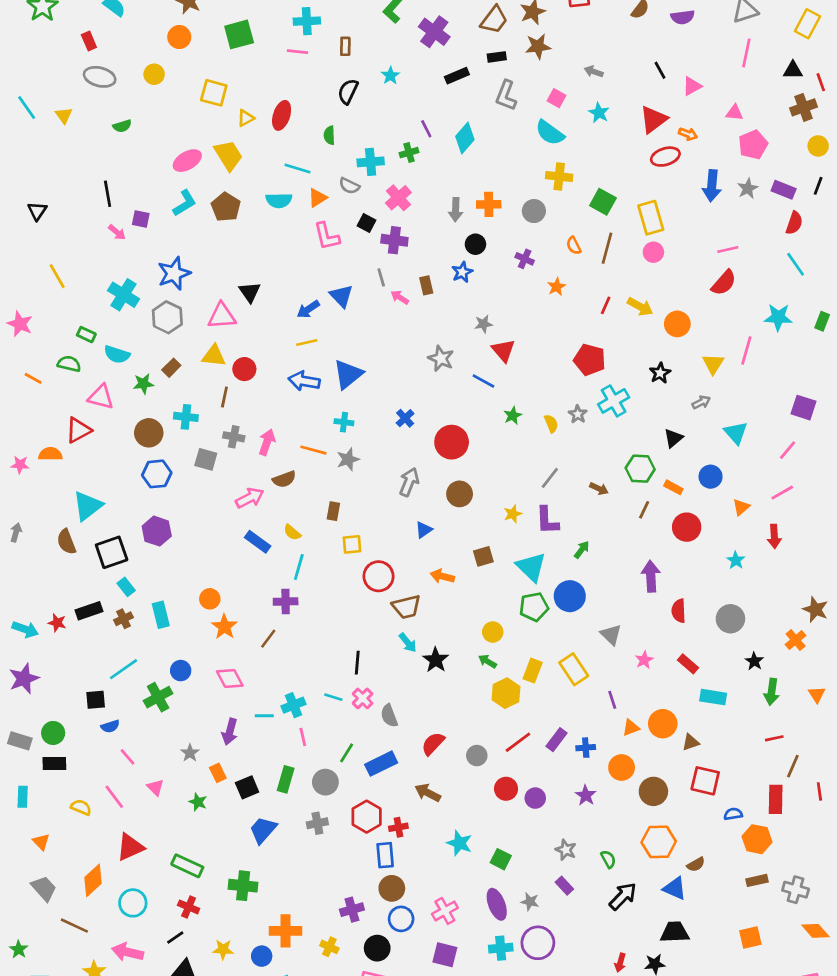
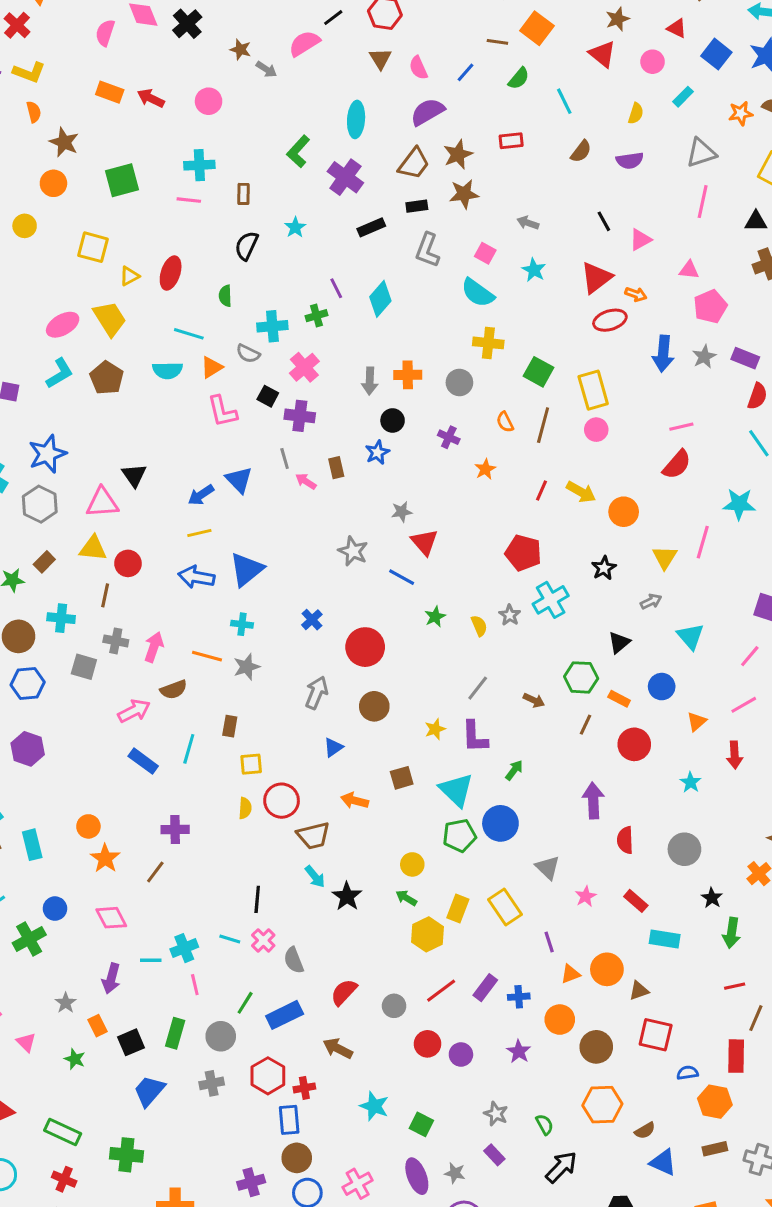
yellow semicircle: (292, 532) -> (245, 808), moved, turned -126
cyan line: (299, 567) -> (189, 749), moved
blue triangle: (675, 888) -> (663, 1162), moved

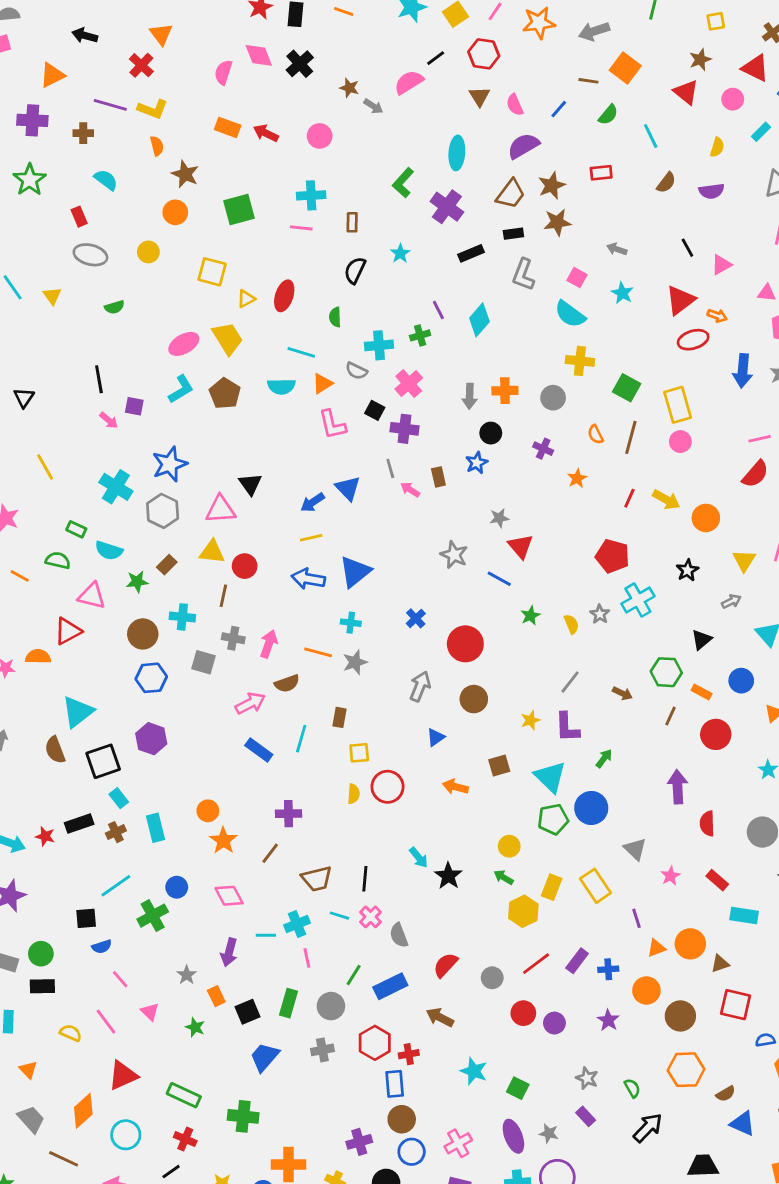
red triangle: (677, 28) -> (755, 68), size x1.5
brown trapezoid: (313, 836) -> (317, 879), moved

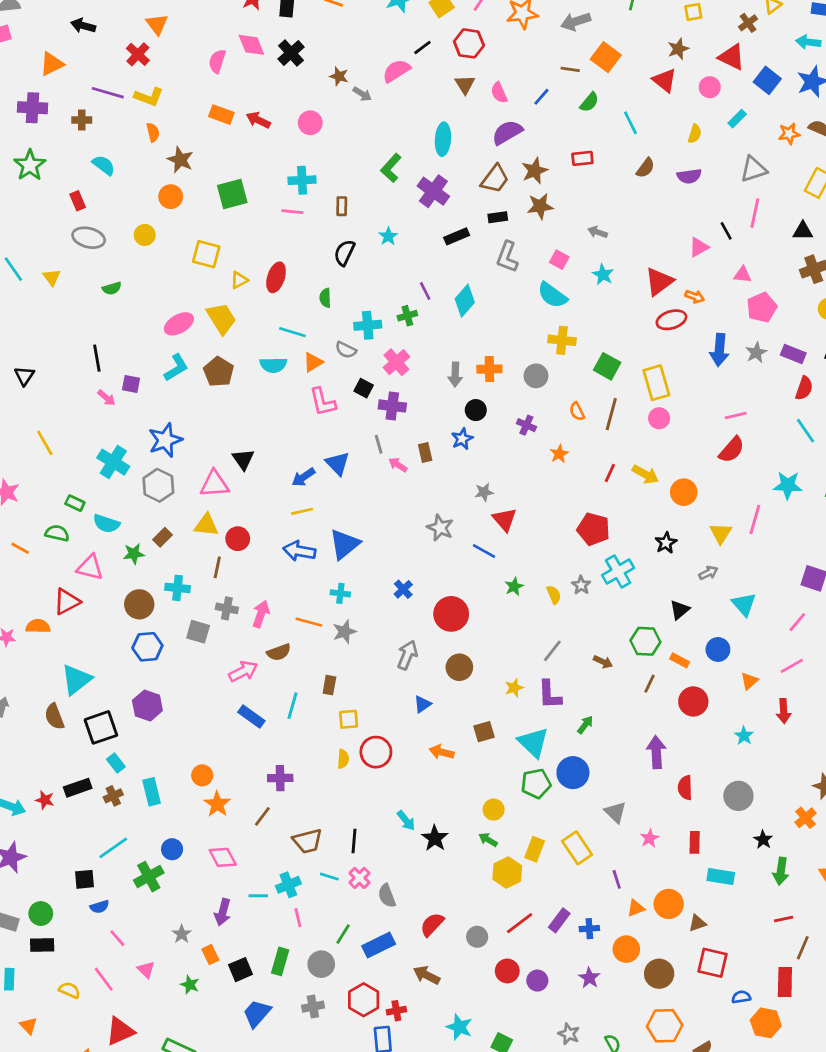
black line: (687, 248) -> (726, 231), moved
red rectangle: (717, 880) -> (695, 842), turned 50

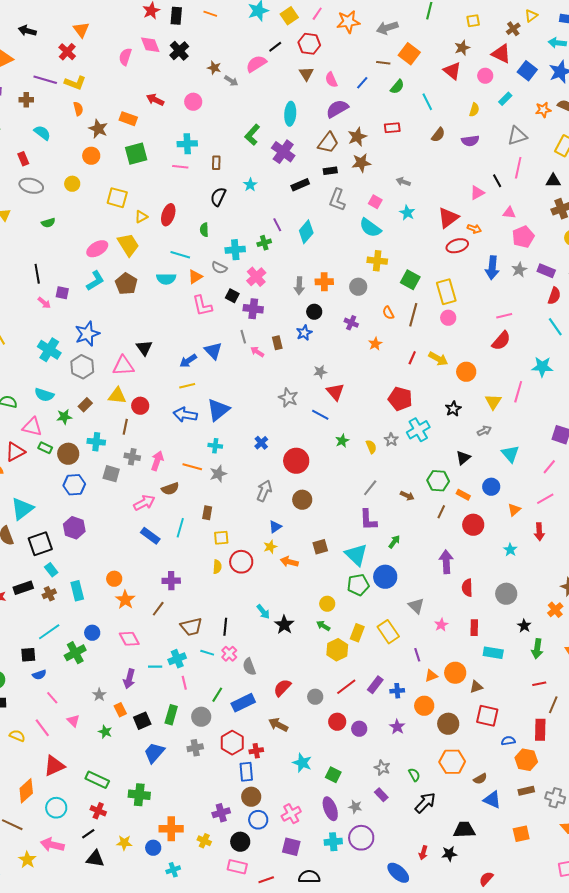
orange rectangle: (221, 115) -> (128, 119), moved
green rectangle: (75, 503) -> (45, 448), moved
yellow star: (514, 688) -> (270, 547), moved

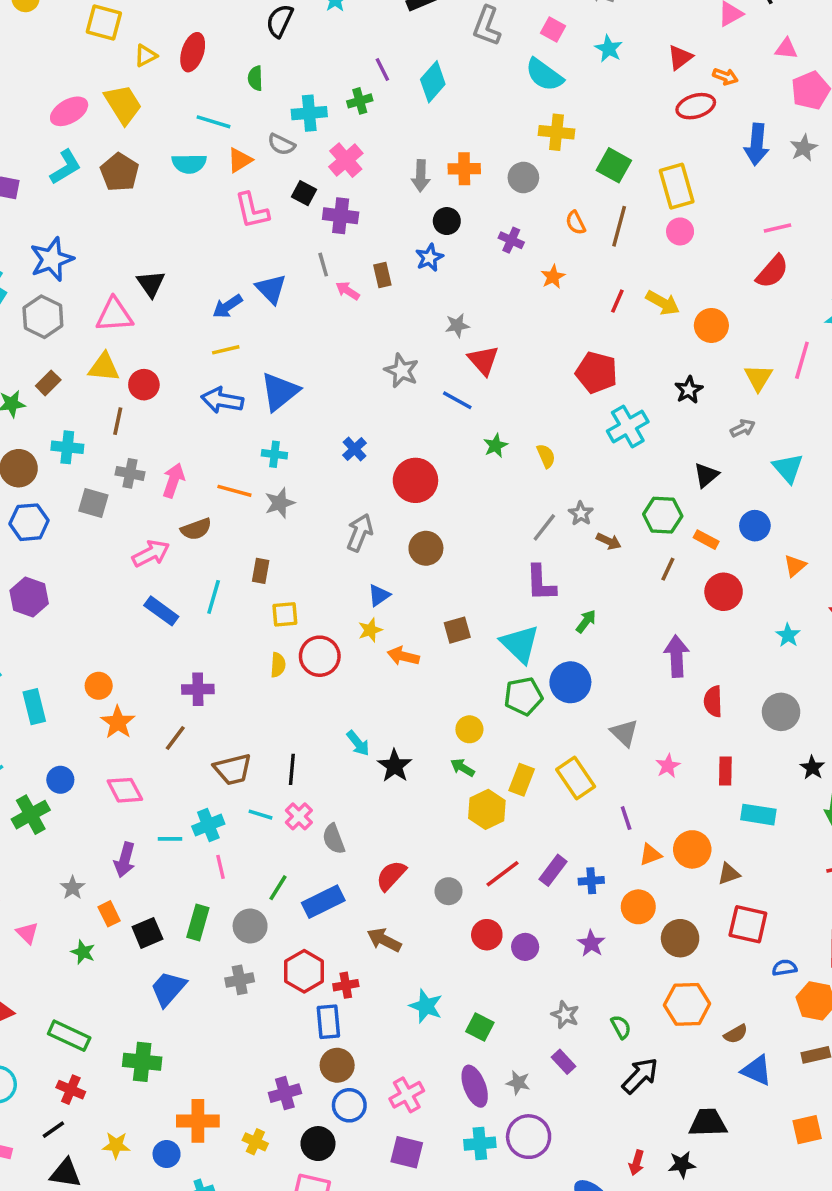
red triangle: (448, 218) -> (680, 57), size x0.7
gray star: (391, 440) -> (581, 513), moved

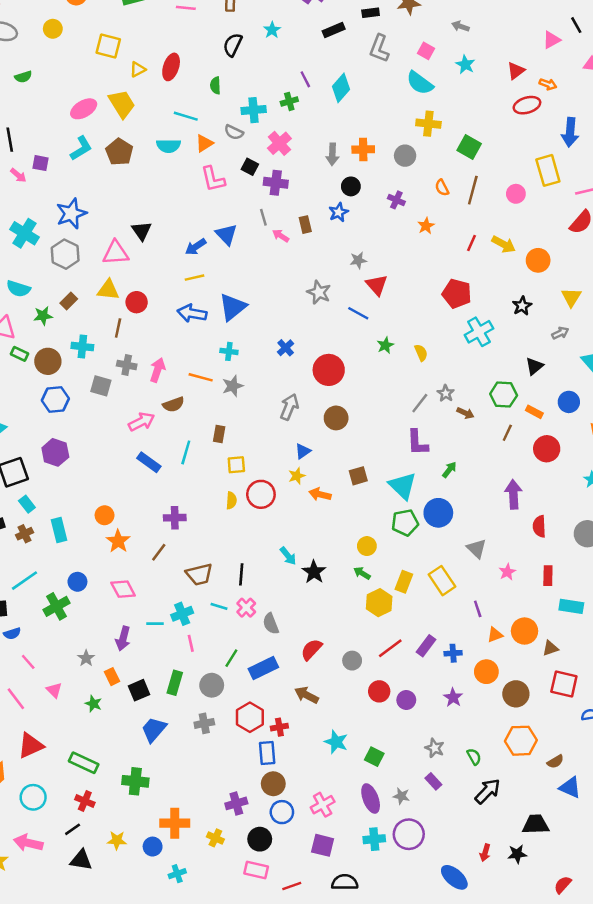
yellow rectangle: (677, 186) -> (548, 170), moved

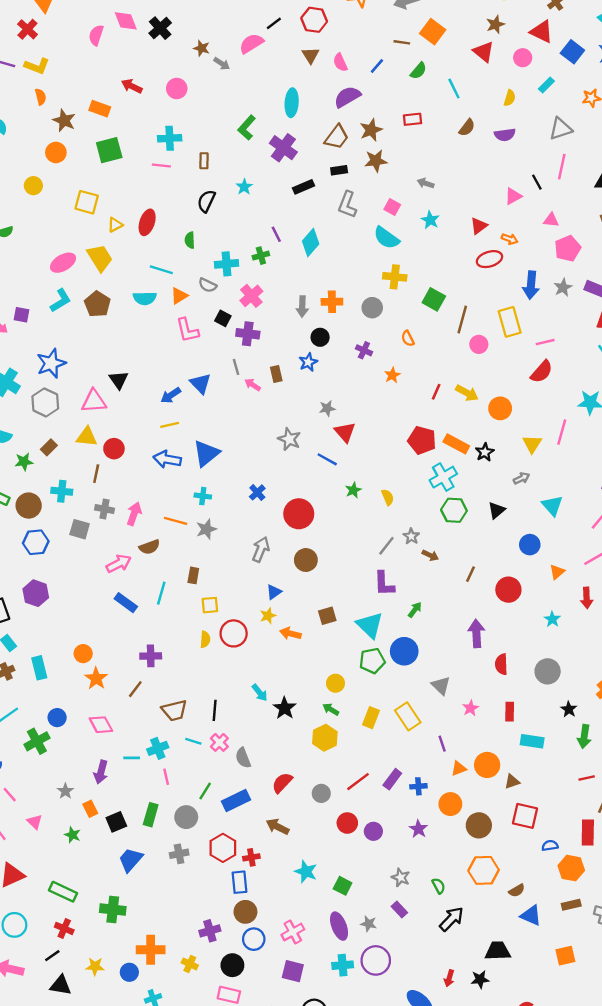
brown line: (473, 190) -> (462, 320), moved
green hexagon: (504, 395) -> (454, 510), moved
orange rectangle: (534, 412) -> (456, 444), moved, size x1.5
yellow hexagon: (379, 603) -> (325, 738), moved

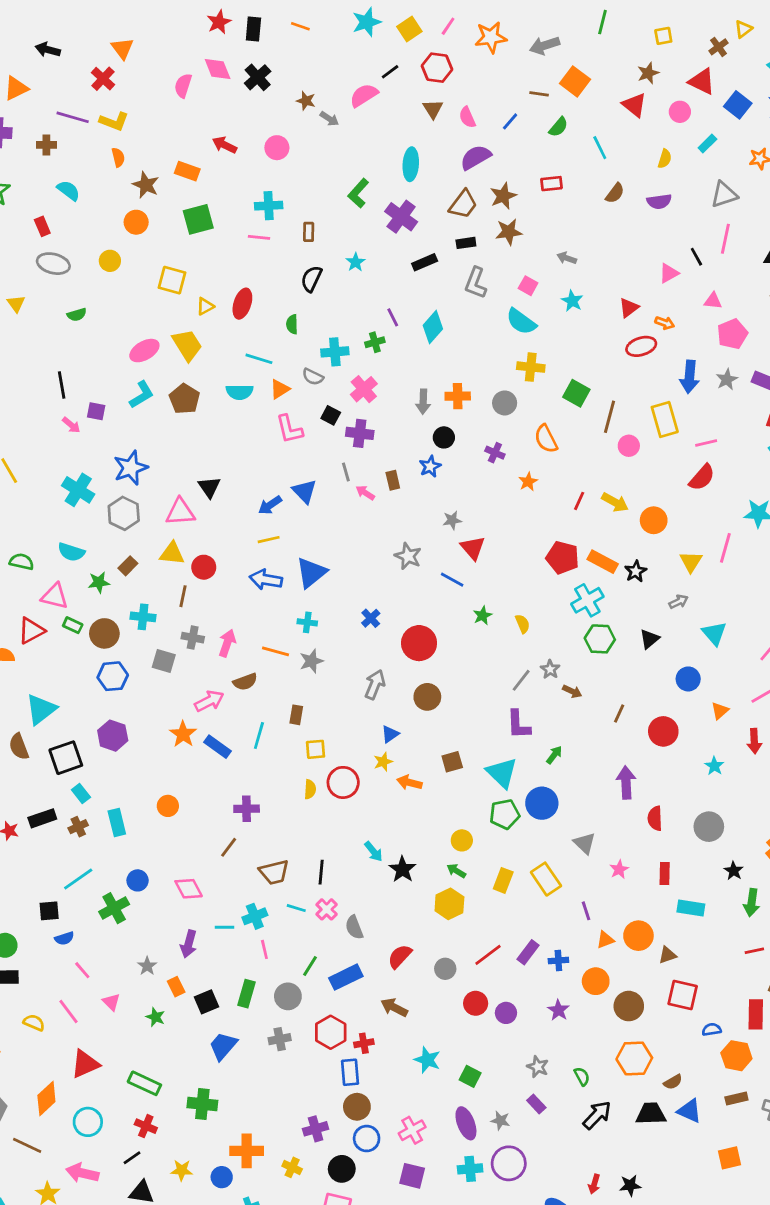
orange semicircle: (408, 338) -> (546, 439), size x1.5
orange star: (96, 678) -> (183, 734), moved
black trapezoid: (498, 951) -> (651, 1114), moved

